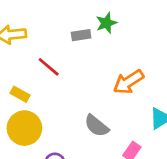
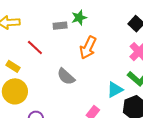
orange arrow: (128, 82) -> (88, 48), moved, turned -35
gray semicircle: (97, 126) -> (66, 77), moved

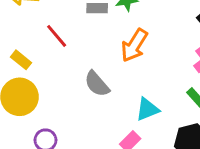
cyan triangle: (115, 90) -> (147, 109), moved

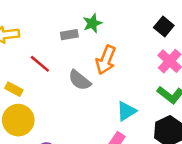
gray semicircle: (97, 84) -> (80, 80), moved

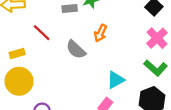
orange arrow: (106, 60) -> (100, 33), size x0.7
yellow rectangle: (14, 89) -> (17, 53), turned -48

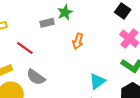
gray semicircle: (76, 50) -> (36, 77), moved

